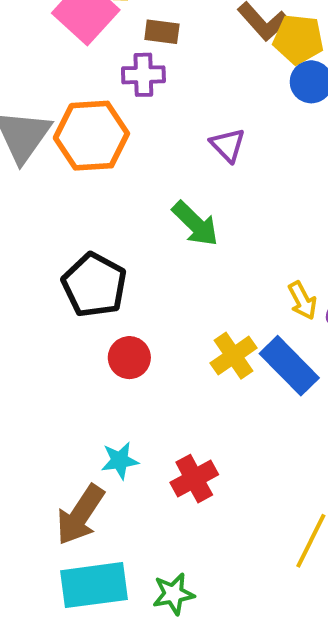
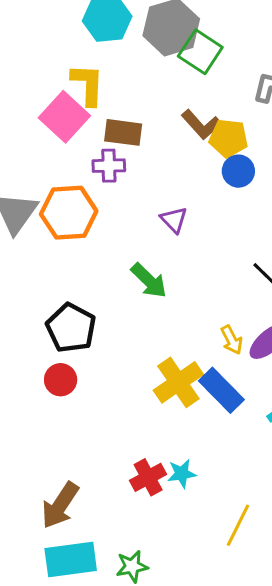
brown rectangle: (162, 32) -> (123, 132), size x1.4
yellow cross: (233, 356) -> (178, 382), size x1.4
red circle: (129, 358) -> (61, 380), moved
cyan star: (120, 460) -> (182, 474), moved

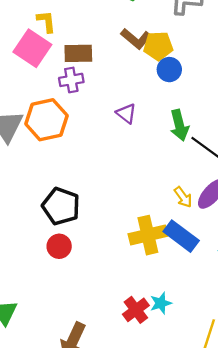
yellow L-shape: (88, 85) -> (46, 21), size x0.7
green arrow: (149, 281) -> (179, 125), moved, turned 40
yellow cross: (178, 382) -> (148, 235), turned 30

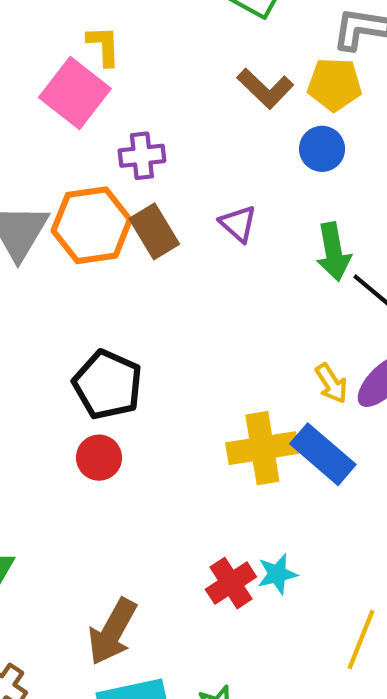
yellow pentagon: (158, 46) -> (334, 84), moved
brown rectangle: (78, 53) -> (154, 231), moved, turned 56

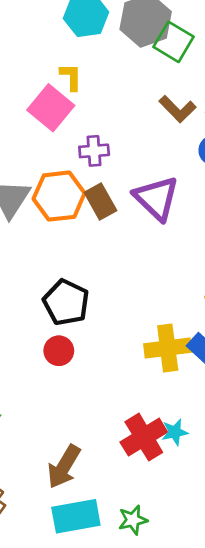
purple triangle: (238, 224) -> (156, 198), size x1.8
red cross: (231, 583) -> (144, 437), size x1.4

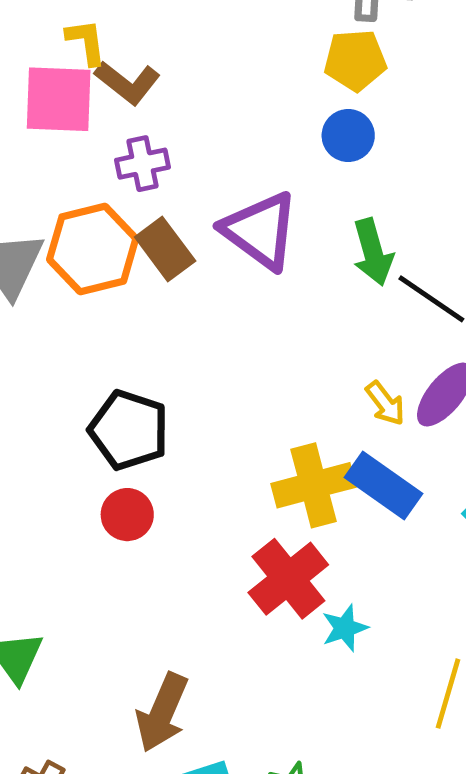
pink square: (51, 108) -> (59, 99), turned -30
brown L-shape: (178, 109) -> (127, 83), moved
red cross: (144, 437) -> (288, 579), moved

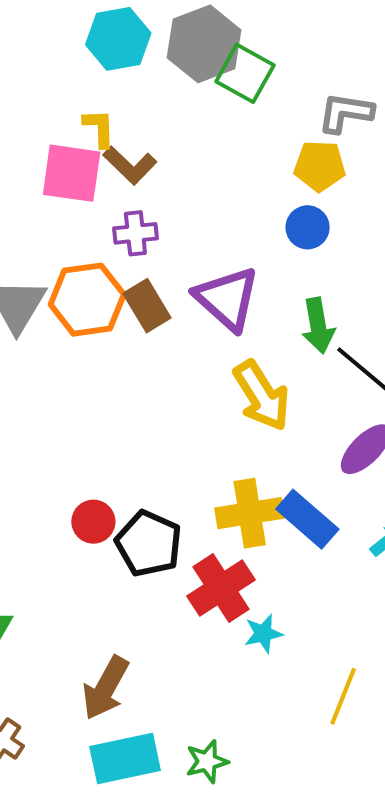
yellow arrow: (385, 403) -> (262, 396), moved, size x1.8
black pentagon: (129, 430) -> (149, 544), moved

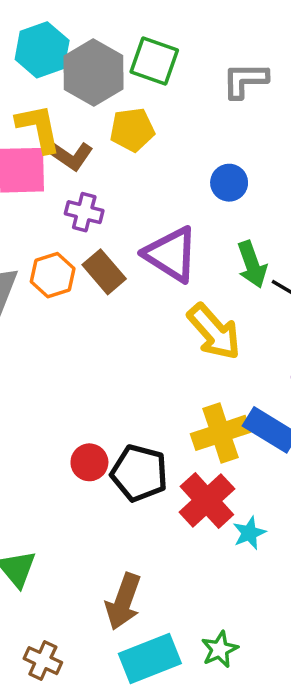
gray hexagon: (204, 44) -> (93, 72), moved
yellow L-shape: (99, 128) -> (39, 128), size x1.5
yellow pentagon: (320, 166) -> (132, 130), moved
purple cross: (135, 233) -> (84, 212), turned 30
orange hexagon: (87, 300) -> (53, 275), size x0.7

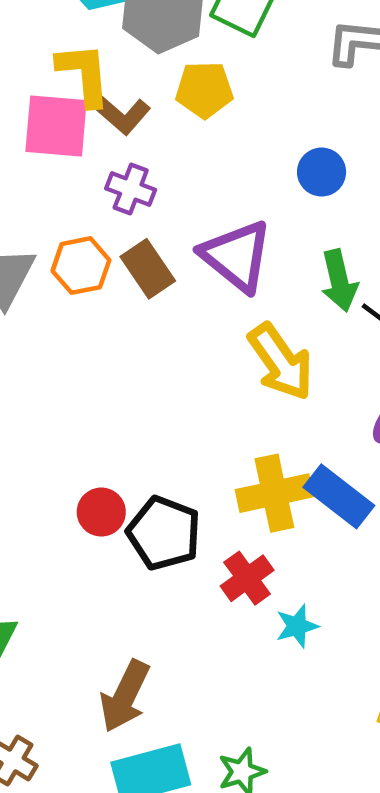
red cross: (207, 500) -> (247, 578), size x0.7

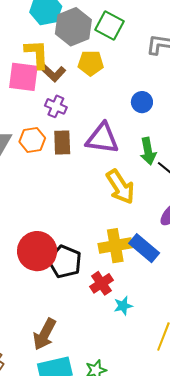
purple triangle: (236, 256) -> (102, 138), turned -33
brown rectangle: (148, 269) -> (62, 143), turned 30
red circle: (101, 512) -> (37, 251), size x1.8

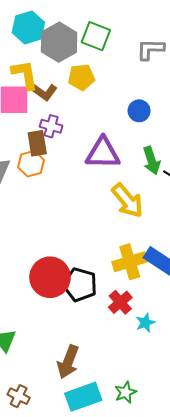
brown rectangle: (62, 143) -> (37, 143), moved

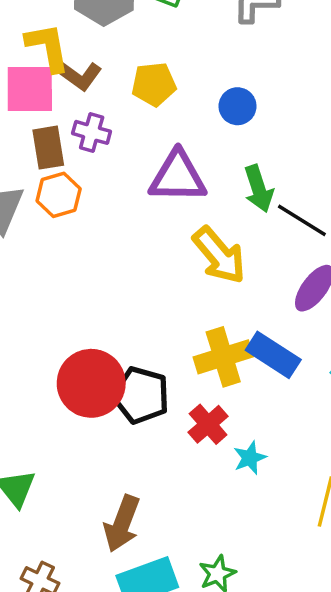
yellow pentagon: (81, 77) -> (154, 84), moved
brown rectangle: (37, 143) -> (48, 148), moved

